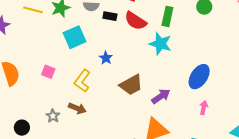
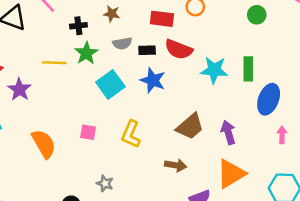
green rectangle: (167, 16) -> (248, 69), moved
blue star: (106, 58) -> (153, 80), moved, size x1.5
purple arrow: (161, 96) -> (228, 132), turned -60
brown arrow: (77, 108) -> (176, 165), moved

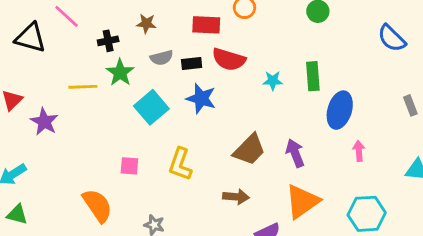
cyan star: (214, 70) -> (273, 81), size x0.6
orange semicircle: (44, 144) -> (97, 206), moved

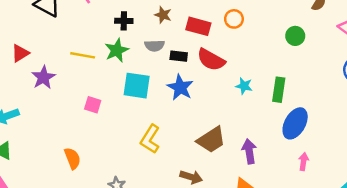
brown star: (146, 24) -> (163, 15), moved
black cross: (108, 41) -> (124, 21), moved
cyan square: (151, 107) -> (137, 86), turned 36
pink square: (129, 166) -> (93, 105), moved
orange semicircle: (97, 206) -> (72, 158), size x0.7

